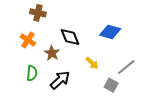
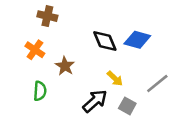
black diamond: (70, 37) -> (105, 41), moved
black arrow: (60, 80) -> (95, 101), moved
gray square: (111, 85) -> (127, 106), moved

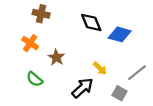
black diamond: (105, 41) -> (91, 22), moved
green semicircle: (40, 91) -> (35, 79), turned 126
gray square: (127, 106) -> (120, 93), moved

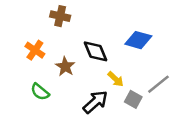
brown cross: (41, 14) -> (60, 16), moved
black diamond: (91, 22) -> (95, 51), moved
gray square: (120, 93) -> (133, 99), moved

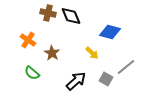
black diamond: (95, 51) -> (71, 16), moved
yellow arrow: (116, 79) -> (92, 53), moved

